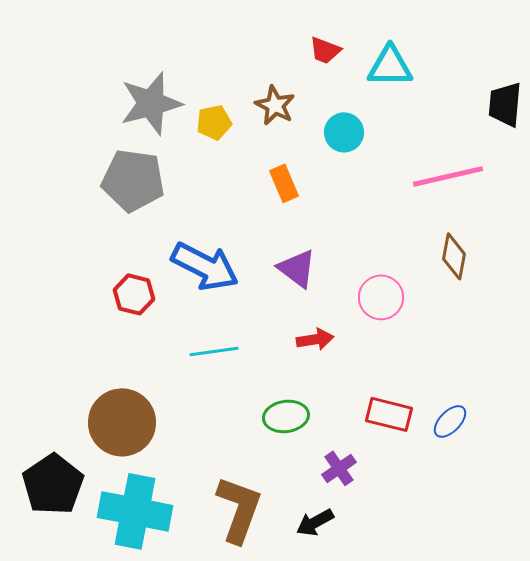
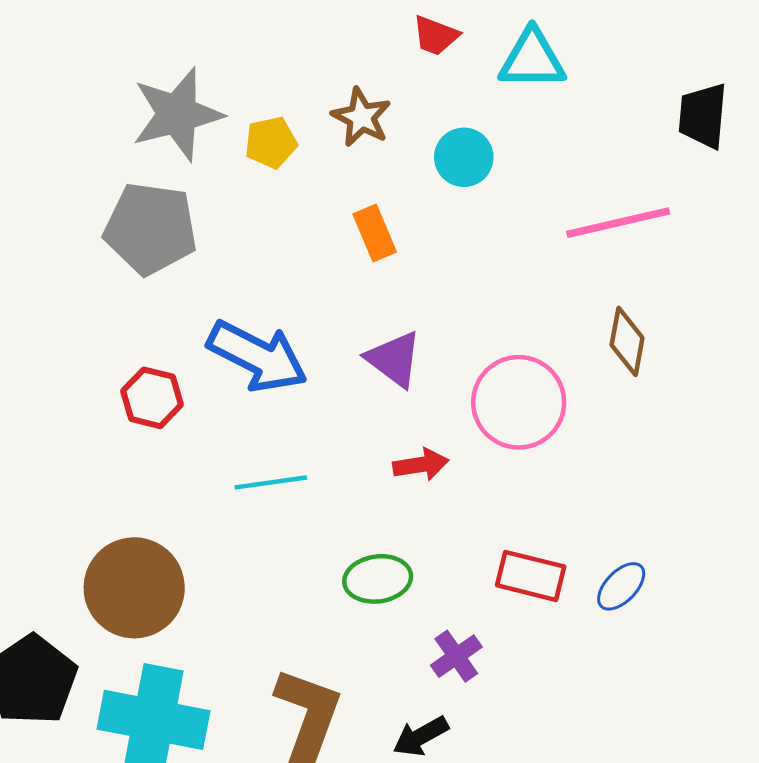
pink circle: (381, 297) -> (519, 402), size x1.4

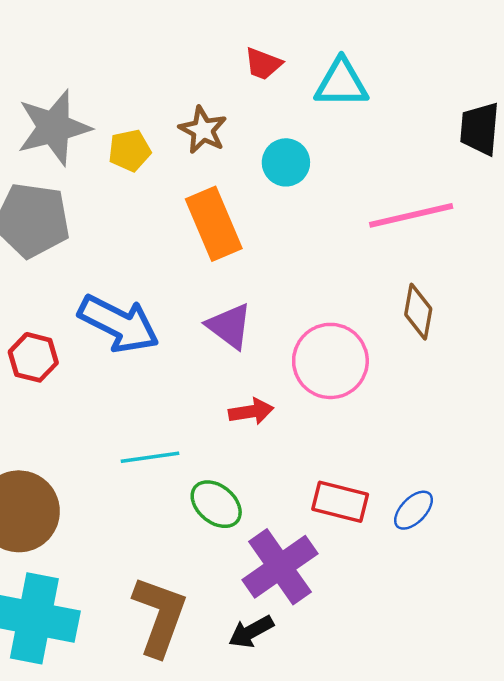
orange rectangle: (375, 233) -> (214, 224), size x1.6
cyan line: (271, 482) -> (150, 457), moved
green ellipse: (378, 579) -> (216, 504), turned 48
purple cross: (456, 656) -> (280, 567), size x1.8

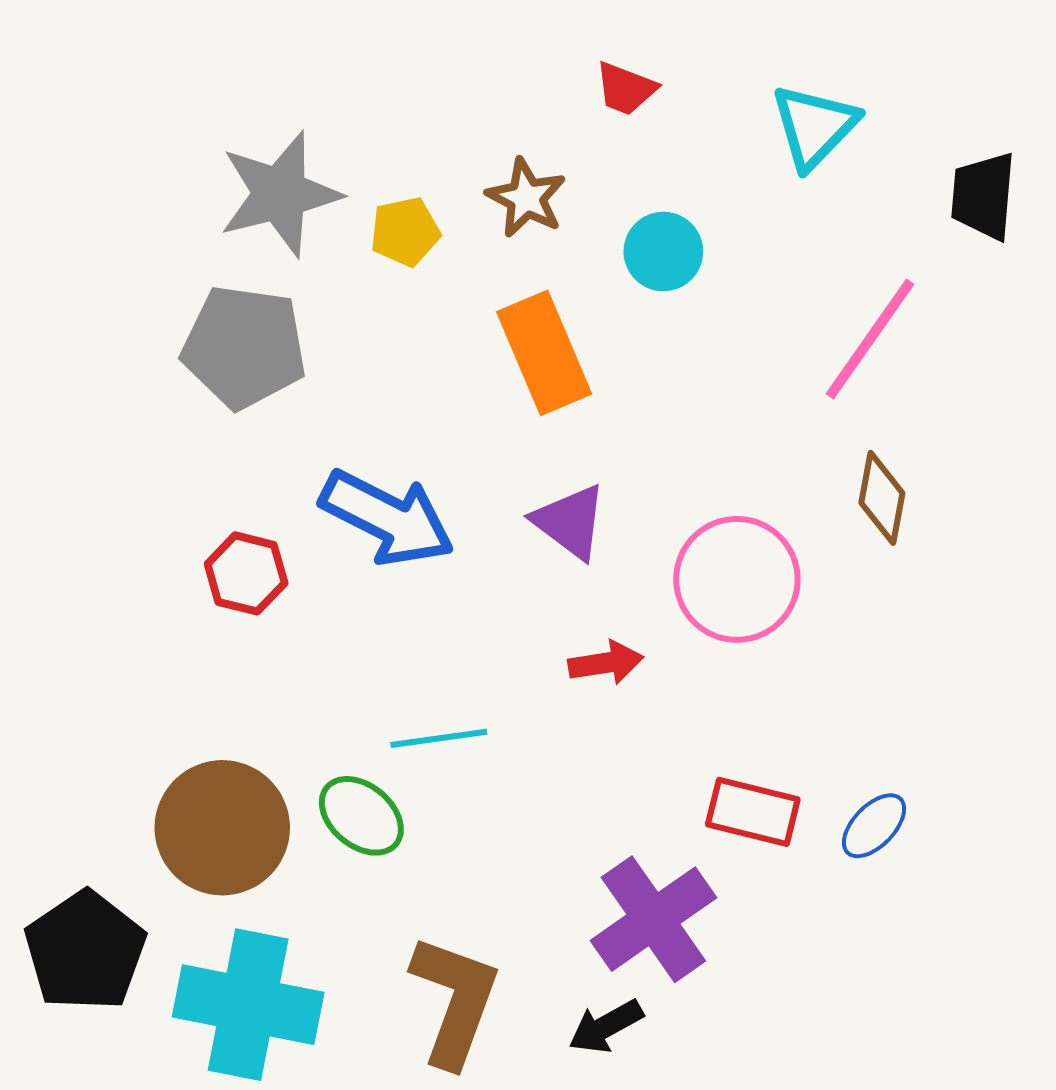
cyan triangle: (341, 83) -> (814, 126), moved, turned -46
pink line: (411, 215) -> (870, 339), turned -42
green ellipse: (216, 504) -> (361, 816), moved

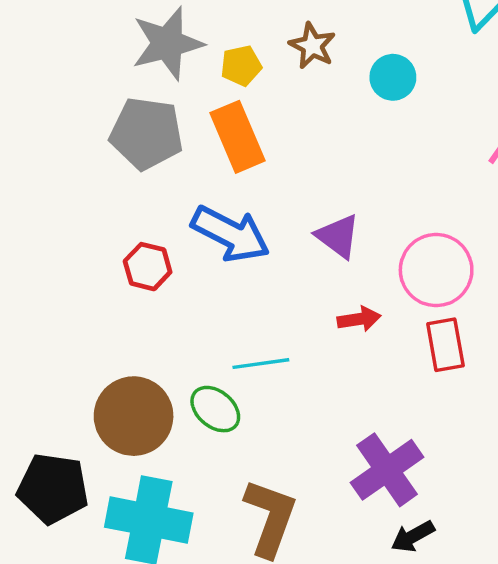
orange rectangle: (544, 353) -> (238, 137), moved
red rectangle: (753, 812) -> (445, 345), moved, turned 66
black pentagon: (85, 951) -> (53, 489), turned -30
black arrow: (606, 1026) -> (413, 536), moved

